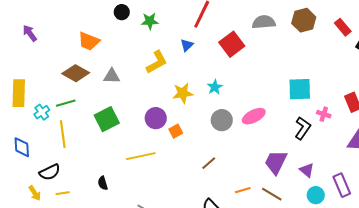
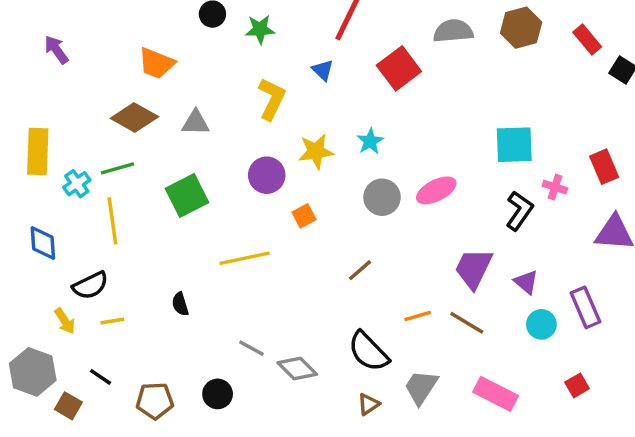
blue triangle: (187, 45) -> (323, 70), turned -32
yellow L-shape: (157, 62) -> (272, 99), turned -35
purple circle: (156, 118) -> (267, 175), moved

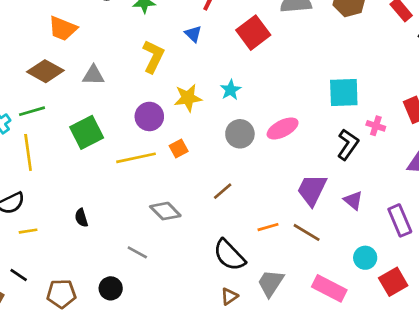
yellow line: (245, 258) -> (136, 158), moved
cyan circle: (541, 324) -> (365, 258), moved
gray diamond: (297, 368) -> (165, 211), moved
red square: (577, 385) -> (393, 282), size x1.5

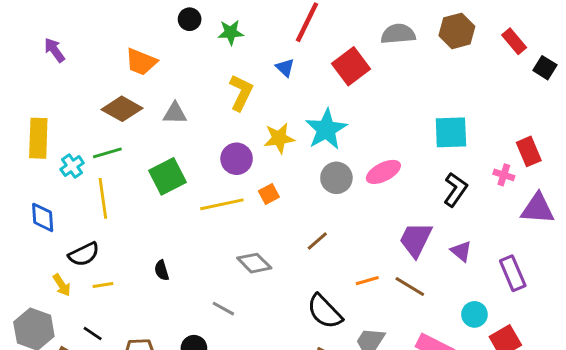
cyan star: (231, 90) -> (326, 129), size x1.8
pink cross: (376, 126) -> (504, 175), moved

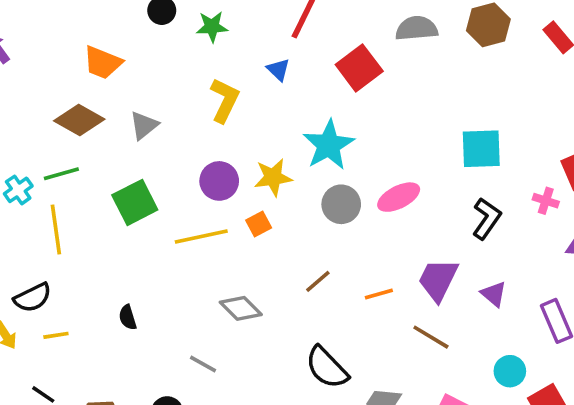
gray triangle: (175, 113) -> (144, 125), turned -40
yellow star: (279, 138) -> (273, 177), moved
orange line: (367, 281) -> (379, 294), moved

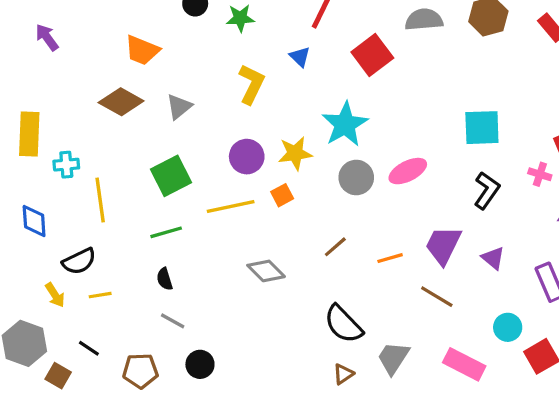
green line: (61, 174) -> (166, 232), moved
cyan cross: (18, 190) -> (66, 165), turned 30
gray line: (203, 364) -> (173, 321), moved

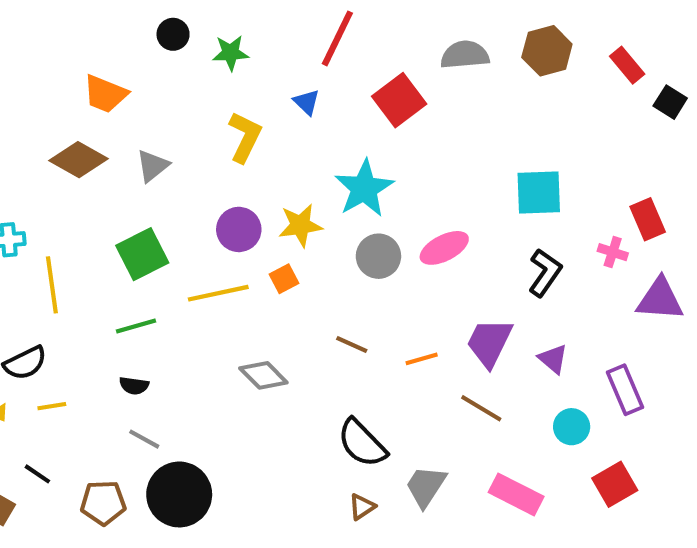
brown line: (335, 247) -> (352, 345), turned 65
black semicircle: (165, 279) -> (134, 386), turned -65
cyan circle: (508, 327) -> (572, 427), moved
black circle: (200, 364) -> (179, 494), size x1.8

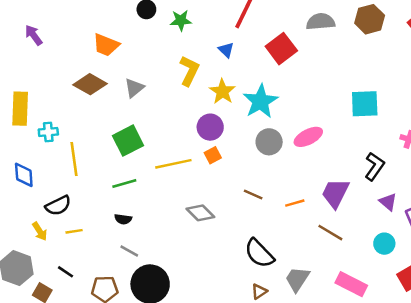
yellow star: (300, 225) -> (222, 92), moved, turned -30
purple circle: (239, 229) -> (210, 127), moved
black L-shape: (545, 273) -> (375, 166), moved
purple triangle: (553, 359) -> (388, 202), moved

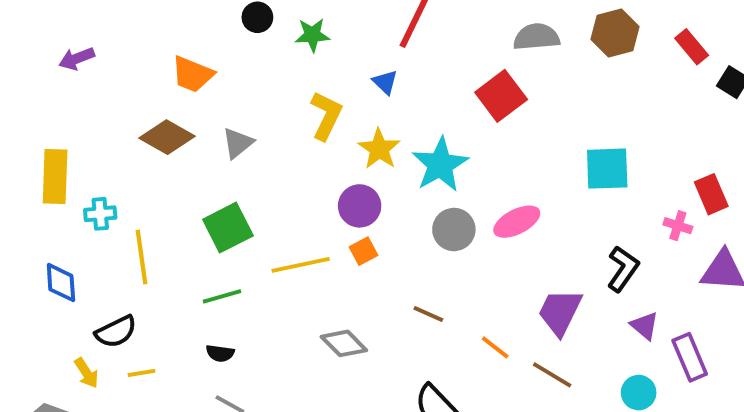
purple arrow: (34, 35) -> (77, 59), turned -75
red square: (281, 49) -> (501, 96), moved
orange line: (295, 203) -> (495, 347), moved, turned 54

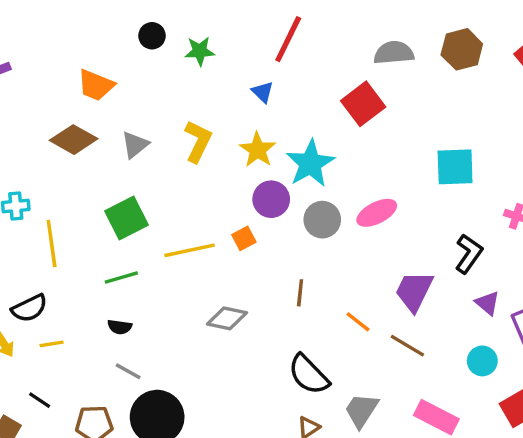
yellow L-shape: (326, 116) -> (198, 141), moved
purple circle: (360, 206) -> (271, 199), moved
brown line: (428, 314) -> (300, 293), turned 72
gray diamond: (344, 343) -> (227, 318), turned -33

